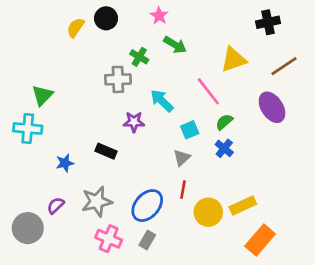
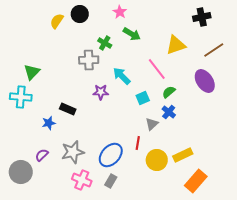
black rectangle: (106, 151) -> (68, 109), moved
gray triangle: (182, 158) -> (152, 124), moved

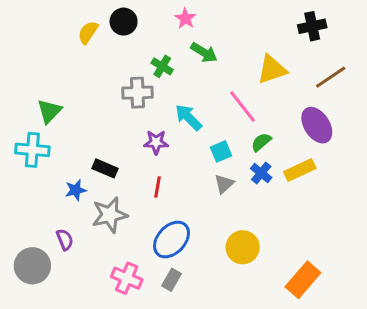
gray triangle: (152, 124) -> (224, 184), moved
red line: (138, 143) -> (158, 187), moved
gray star: (73, 152) -> (110, 215), moved
purple semicircle: (42, 155) -> (65, 240), turned 112
yellow rectangle: (183, 155) -> (300, 170), moved

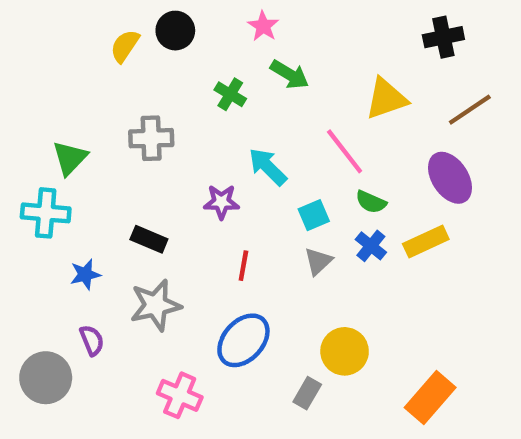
gray cross: (137, 93) -> (151, 138), moved
green semicircle: (261, 142) -> (371, 202), turned -115
red line: (158, 187) -> (243, 266), moved
blue star: (76, 190) -> (85, 274), moved
gray rectangle: (172, 280) -> (307, 393), moved

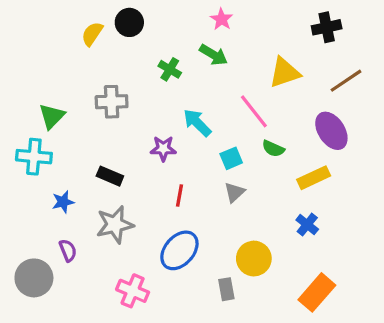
pink star: (263, 26) -> (221, 19), moved
blue cross: (371, 246) -> (307, 225), moved
gray rectangle: (307, 393) -> (226, 289), turned -40

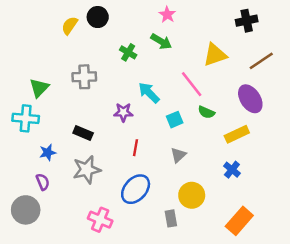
gray triangle: (234, 192) -> (178, 155), moved
purple semicircle: (68, 250) -> (43, 182), moved

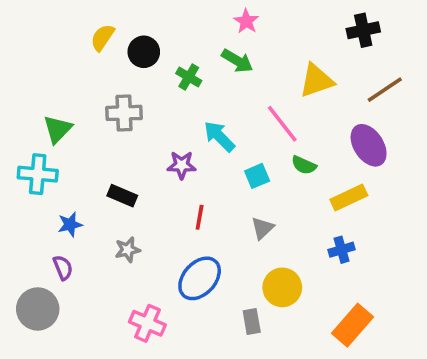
black circle: (98, 17) -> (144, 52), moved
gray star: (87, 170) -> (128, 250), size x0.6
blue cross: (232, 170) -> (342, 250), turned 35

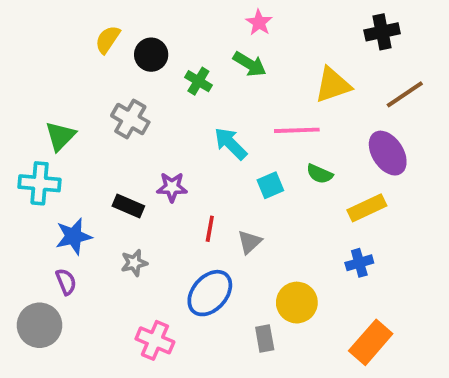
gray cross: (124, 113) -> (130, 119), turned 32
pink line: (282, 124) -> (297, 130), turned -54
purple star: (182, 165) -> (172, 187), moved
blue star: (70, 224) -> (74, 236), size x1.4
gray triangle: (262, 228) -> (250, 242), moved

